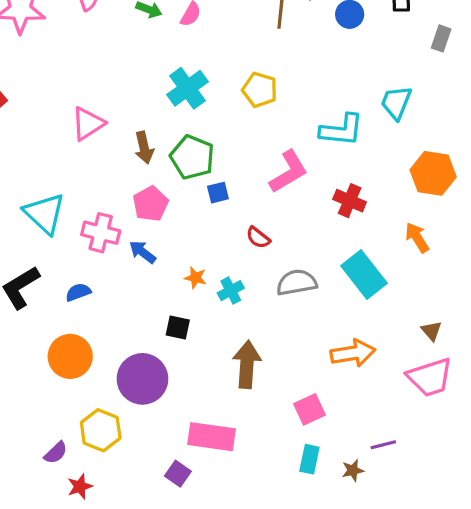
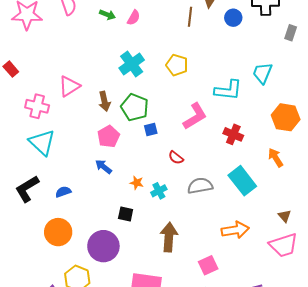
pink cross: (101, 233) -> (37, 106), moved

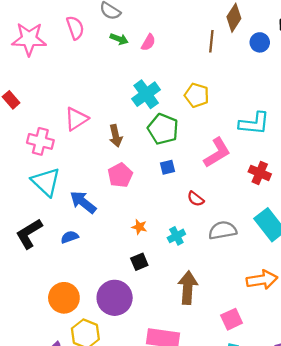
green pentagon: (135, 107) -> (163, 129), moved
blue arrow: (103, 167) -> (83, 202), moved, size x1.4
orange star: (137, 183) -> (139, 227), moved
black square: (126, 214) -> (139, 262), turned -35
orange circle: (58, 232) -> (64, 298), moved

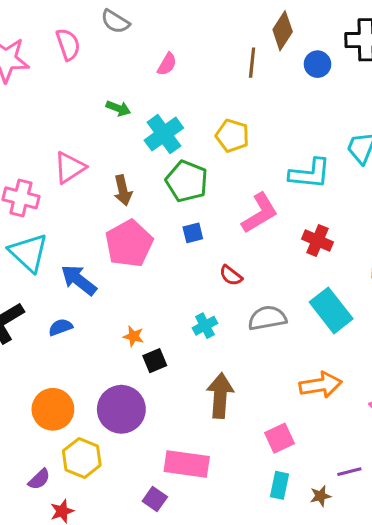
green arrow: (119, 39) -> (118, 108), moved
pink pentagon: (120, 175) -> (129, 244), size x1.4
orange star: (139, 227) -> (133, 336), moved

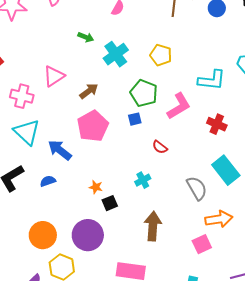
green pentagon: (187, 181) -> (144, 93), moved
brown arrow: (123, 190) -> (89, 91), turned -114
gray semicircle: (267, 318) -> (197, 188), moved, turned 70
pink square: (279, 438) -> (202, 244), moved

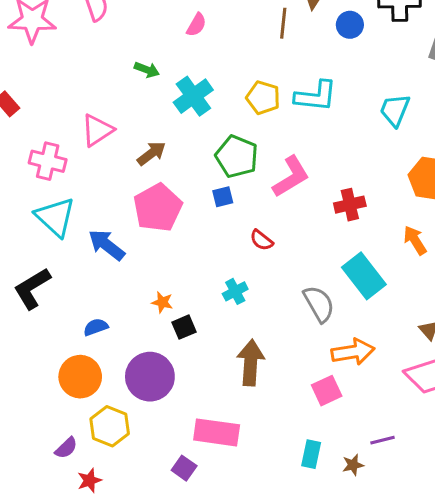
cyan L-shape: (212, 80) -> (316, 96), moved
red cross: (217, 124) -> (350, 205), turned -36
blue semicircle: (48, 181) -> (96, 327), moved

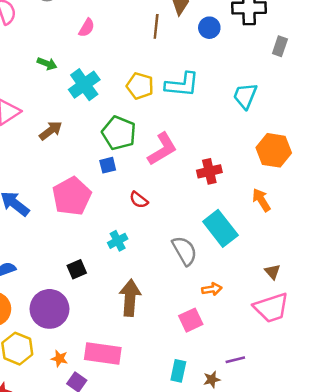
pink pentagon: (158, 208) -> (72, 196), moved
orange star: (162, 302) -> (59, 358), moved
orange arrow: (353, 352) -> (212, 289), size x0.6

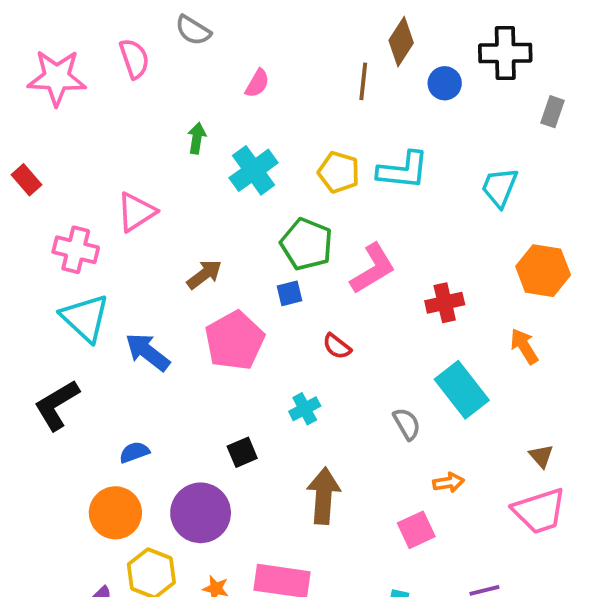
green arrow: (47, 64) -> (197, 138), turned -102
brown arrow: (51, 130) -> (204, 274), moved
gray semicircle: (185, 251) -> (407, 424), size x0.7

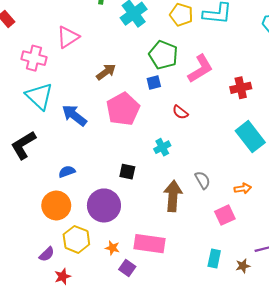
gray semicircle: (407, 424) -> (203, 180), moved
black square: (242, 452) -> (127, 172), turned 35

